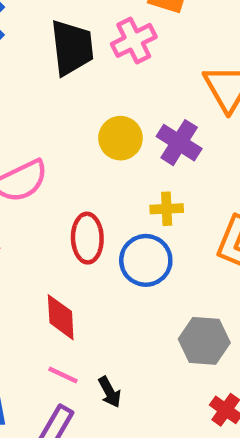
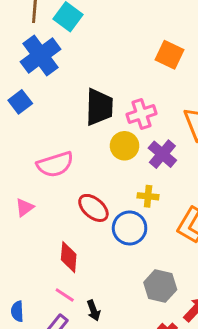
pink cross: (134, 40) -> (142, 114), moved
black trapezoid: (72, 48) -> (99, 107), moved
red ellipse: (87, 238) -> (93, 208), turned -56

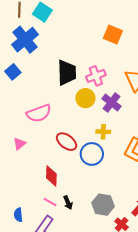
gray hexagon: (160, 286) -> (103, 205), moved
black arrow: (94, 311) -> (68, 203), moved

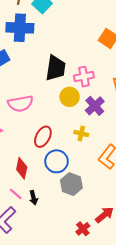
blue cross: (25, 40) -> (20, 28), turned 32
red ellipse: (67, 142) -> (43, 137), turned 70
blue circle: (92, 154) -> (57, 161), moved
gray hexagon: (103, 205) -> (71, 184), moved

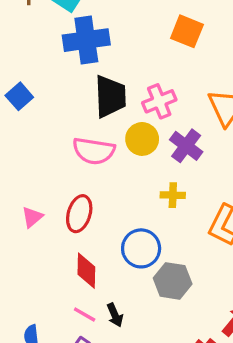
blue cross: (20, 28) -> (86, 40), moved
pink semicircle: (20, 104) -> (94, 151), moved, turned 30
red ellipse: (43, 137) -> (79, 214), moved

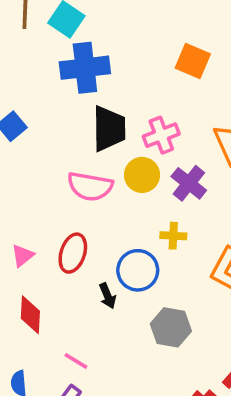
blue circle: (141, 248) -> (138, 270), moved
red diamond: (86, 271) -> (30, 315), moved
black arrow: (115, 315) -> (108, 296), moved

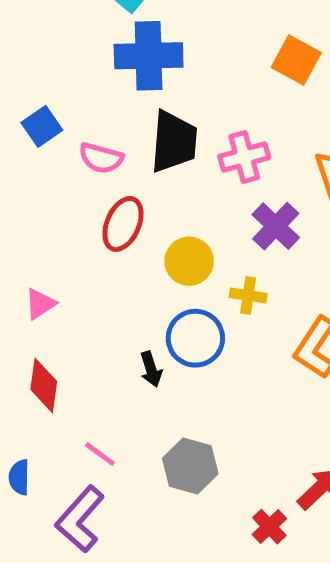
yellow circle: (142, 175) -> (189, 261), moved
pink semicircle: (90, 186) -> (101, 158), moved, size x0.7
red ellipse: (73, 253) -> (123, 224), moved
gray hexagon: (171, 327) -> (190, 466), moved

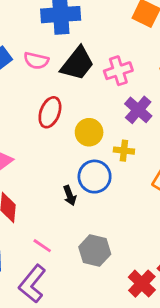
black trapezoid: (174, 142) -> (77, 64), turned 36
pink semicircle: (101, 158) -> (36, 61), moved
red cross: (269, 527) -> (142, 284), size x1.4

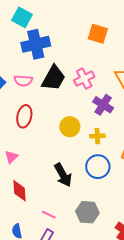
red ellipse: (50, 112) -> (24, 116), moved
blue circle: (95, 177) -> (98, 167), moved
black arrow: (70, 196) -> (63, 175), size x1.6

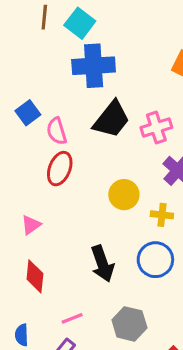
pink semicircle: (23, 81) -> (57, 131), moved, turned 60
pink line: (49, 215) -> (72, 318), turned -56

